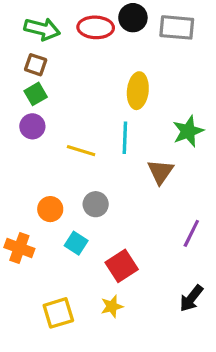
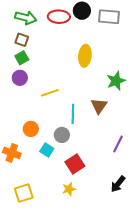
cyan line: (125, 138) -> (73, 114), moved
yellow line: (81, 151) -> (50, 93), turned -36
gray circle: (96, 204) -> (62, 135), moved
yellow square: (58, 313) -> (24, 193), moved

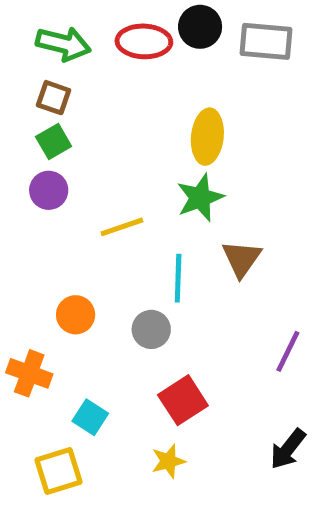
green star: (116, 81) -> (200, 198), moved
cyan square: (47, 150) -> (90, 417), moved

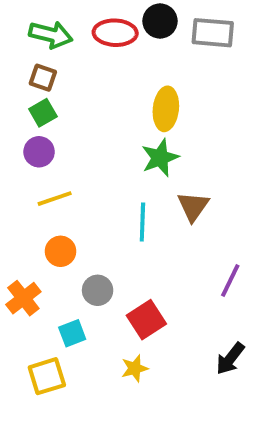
yellow line: (122, 227) -> (55, 199), moved
gray circle: (151, 329) -> (98, 290), moved
orange cross: (29, 373) -> (23, 298), turned 32
cyan square: (90, 417) -> (72, 333), turned 36

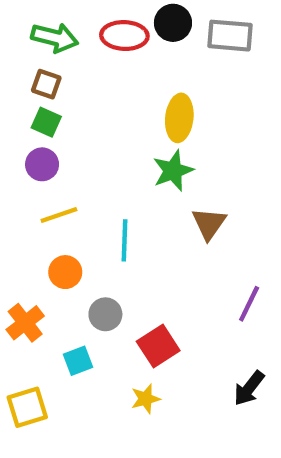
green square: (43, 113) -> (46, 122), turned -36
cyan line: (142, 222) -> (124, 240), moved
yellow square: (47, 376) -> (27, 407), moved

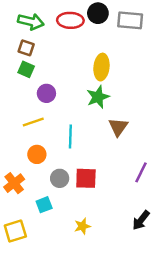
purple circle: (42, 164) -> (46, 93), moved
red square: (158, 346) -> (86, 178), moved, turned 35

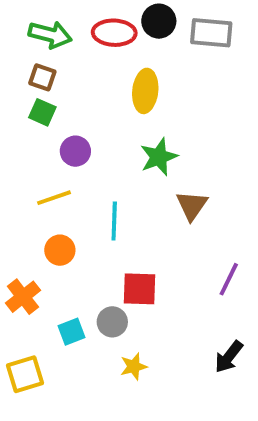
yellow ellipse: (101, 67) -> (145, 91), moved
gray circle: (60, 178) -> (112, 322), moved

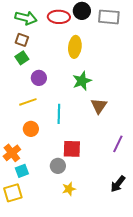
green square: (42, 112) -> (22, 58), turned 32
cyan square: (72, 332) -> (22, 171), moved

